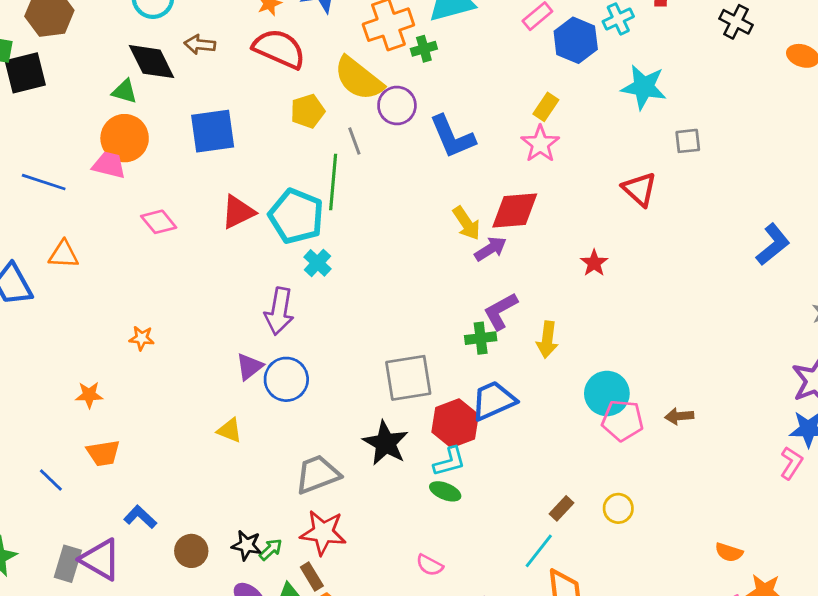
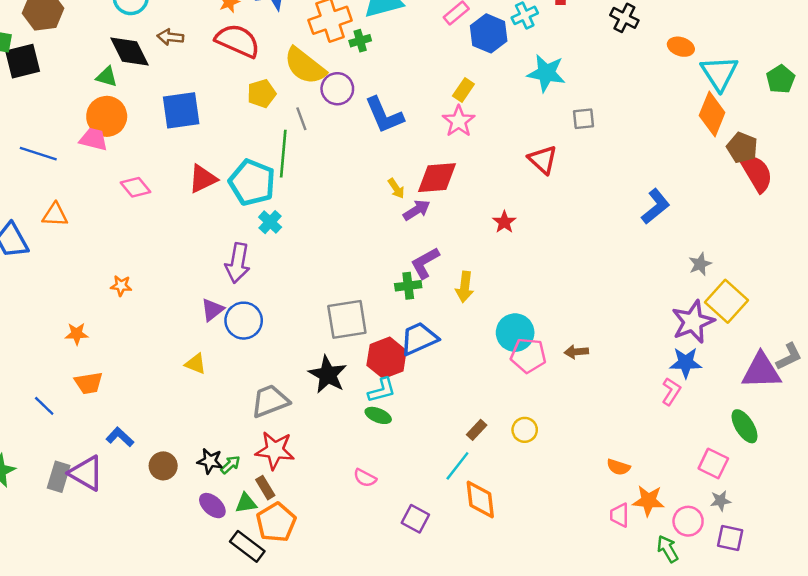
yellow arrow: (466, 223) -> (396, 188), size x0.7

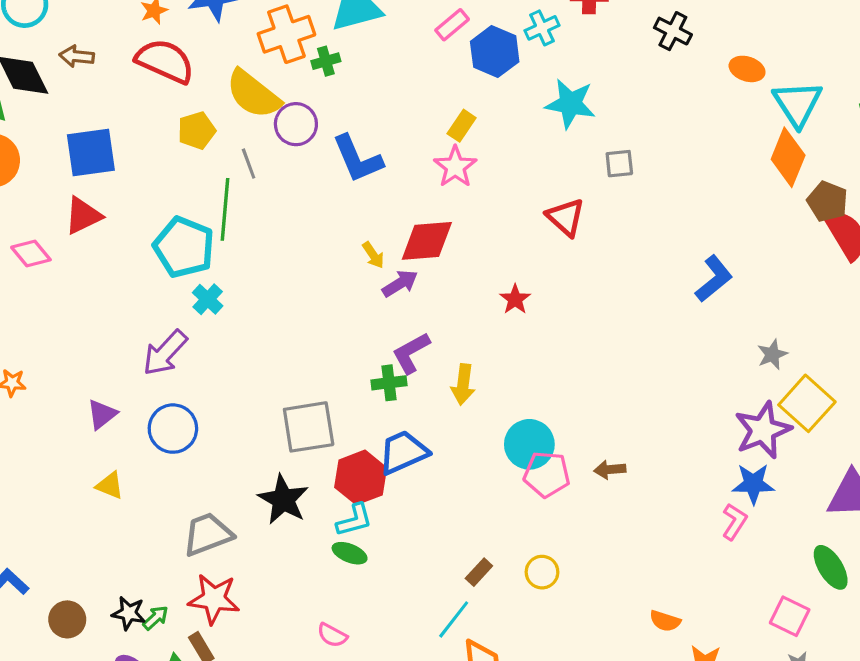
red triangle: (203, 179) -> (83, 216), moved
purple arrow: (238, 263) -> (165, 353), turned 33
purple triangle: (212, 310) -> (102, 414), moved

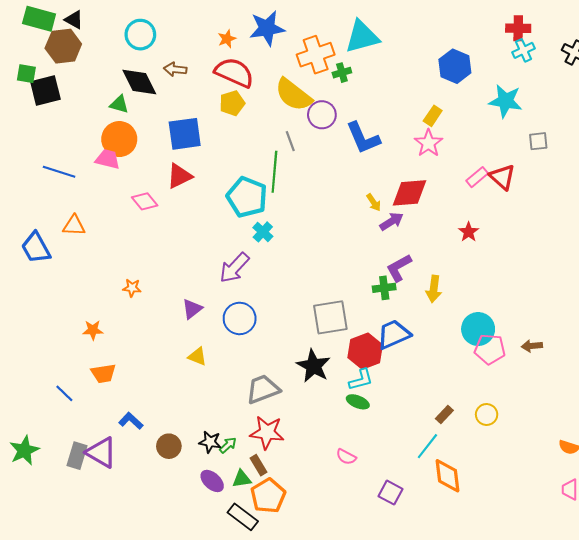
pink rectangle: (452, 25) -> (477, 177), moved
cyan cross: (542, 28) -> (523, 50), moved
yellow pentagon: (197, 130) -> (232, 103), moved

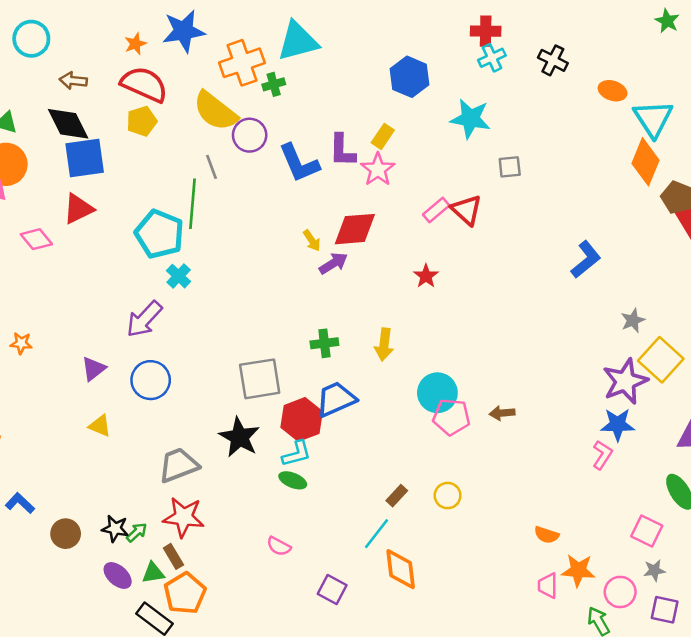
black diamond: (139, 82) -> (68, 124), moved
purple L-shape: (399, 268) -> (342, 150), moved, turned -60

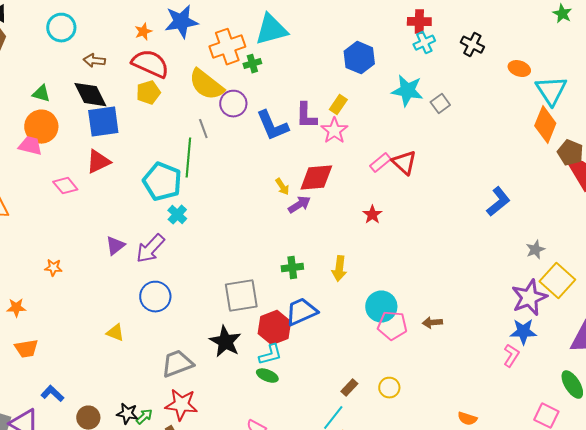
gray square: (510, 167) -> (440, 104), moved, turned -30
purple triangle: (94, 369) -> (115, 246), moved

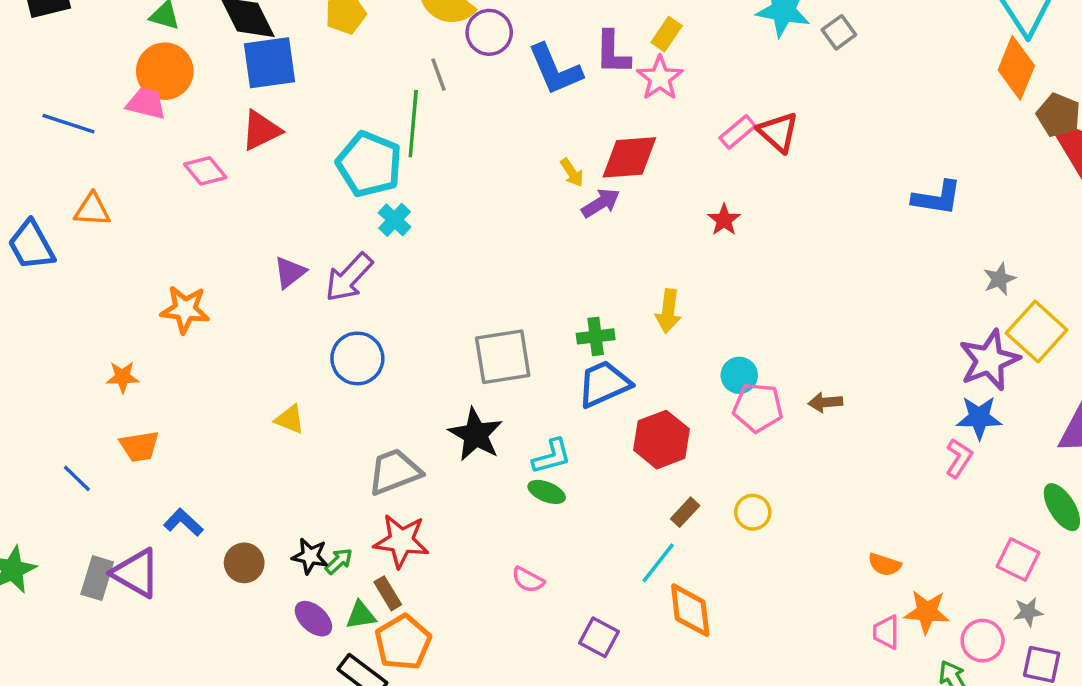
blue L-shape: (498, 202) -> (937, 198), turned 48
orange star: (53, 268) -> (185, 309), size x1.6
green cross: (292, 268) -> (596, 336), moved
cyan circle: (381, 307) -> (739, 375), size x0.7
red hexagon: (274, 328) -> (662, 440), moved

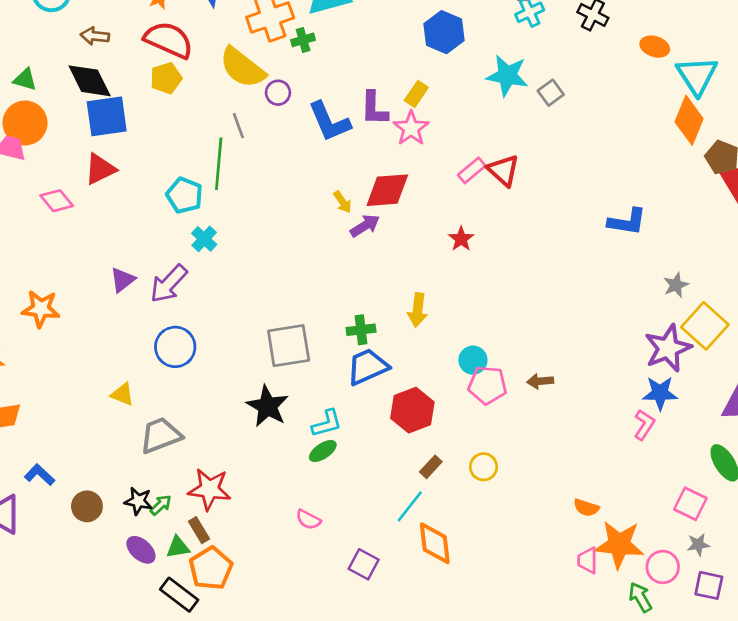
purple circle: (489, 32) -> (278, 93), size x0.7
cyan pentagon: (369, 164) -> (184, 195), size x0.7
gray trapezoid: (395, 472) -> (161, 435), moved
green ellipse: (547, 492) -> (323, 451), turned -56
orange star: (927, 612) -> (619, 545), size x1.4

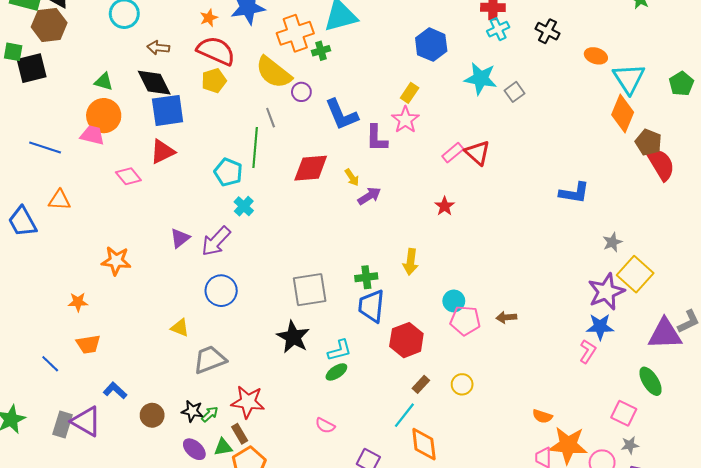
purple L-shape: (374, 108) -> (377, 138), moved
red diamond: (387, 190) -> (311, 168), moved
blue trapezoid: (368, 367) -> (371, 306), turned -60

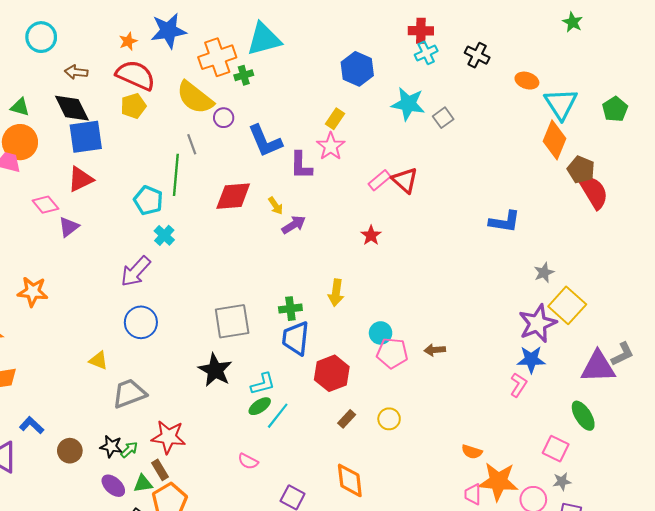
purple triangle: (180, 238) -> (69, 227), moved
cyan line: (404, 415) -> (278, 416), moved

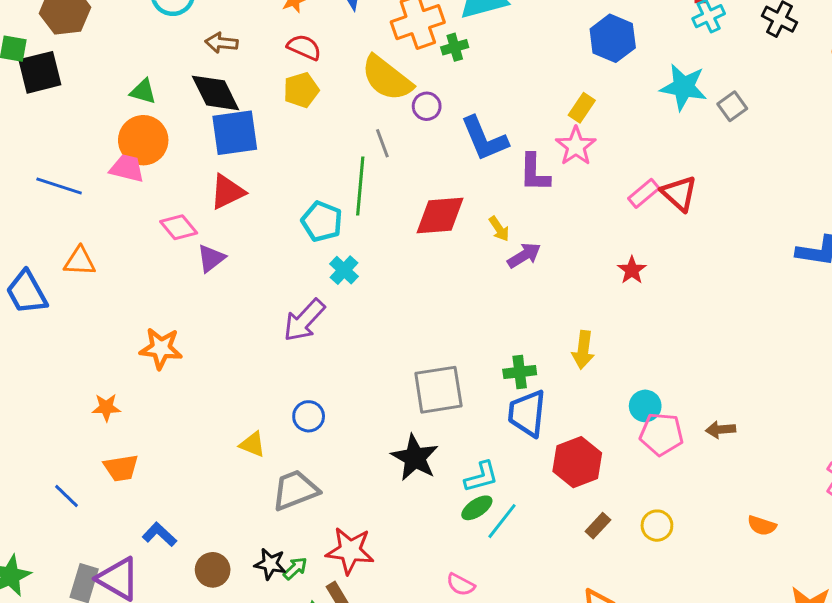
red semicircle: (136, 75) -> (304, 47), size x0.6
blue circle: (141, 322) -> (309, 416), moved, size x0.7
orange semicircle: (472, 452) -> (762, 526), moved

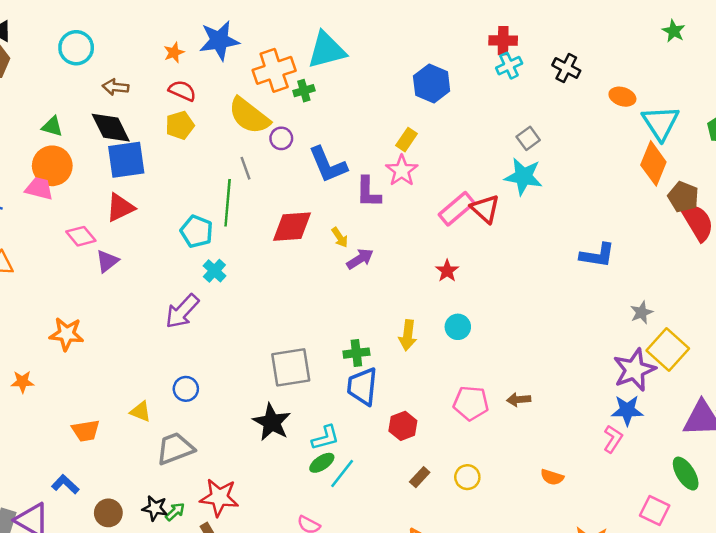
cyan star: (684, 87) -> (523, 177), moved
pink rectangle: (644, 193) -> (457, 209), size x1.4
cyan circle: (645, 406) -> (458, 327), moved
red hexagon: (577, 462) -> (403, 426), size x0.7
orange trapezoid: (121, 468) -> (86, 431), moved

